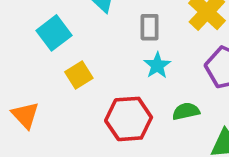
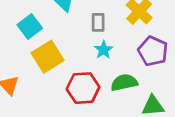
yellow square: (79, 75) -> (48, 57), size x1.6
green semicircle: (186, 111) -> (124, 83), size x1.4

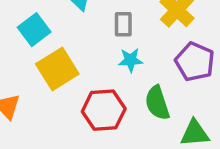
cyan star: (104, 50) -> (130, 60), turned 30
green semicircle: (124, 83) -> (157, 103), turned -96

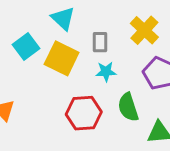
yellow square: (57, 69) -> (62, 58), moved, turned -32

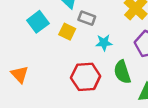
gray rectangle: (100, 42) -> (87, 18), moved, turned -70
yellow square: (62, 58) -> (67, 32), size x0.6

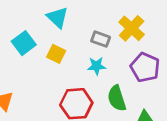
gray rectangle: (87, 18) -> (101, 39), moved

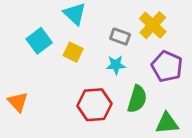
green semicircle: (117, 98) -> (137, 99), turned -145

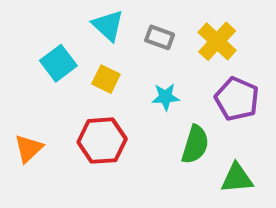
gray rectangle: (120, 37) -> (160, 37), moved
orange triangle: (18, 102) -> (29, 148), turned 30
red hexagon: (94, 105) -> (102, 141), moved

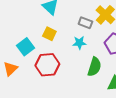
gray rectangle: (160, 37) -> (85, 23), moved
cyan square: (58, 63) -> (25, 47), moved

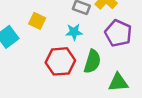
red hexagon: (47, 65) -> (60, 61), moved

